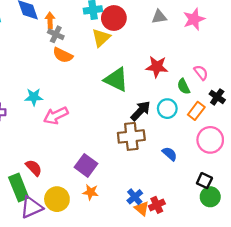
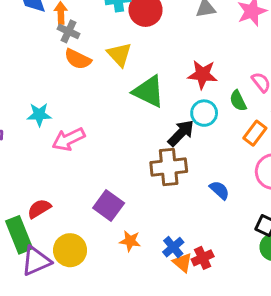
yellow triangle: (101, 38) -> (119, 54), moved, turned -30
cyan circle: (167, 109) -> (204, 113), moved
red semicircle: (34, 168) -> (39, 209), turned -78
orange star: (91, 192) -> (130, 241), moved

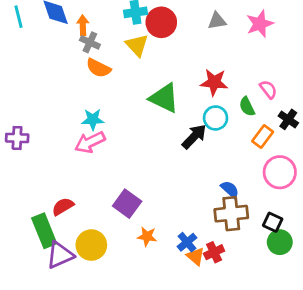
yellow triangle: (119, 54) -> (137, 45), moved
cyan star: (39, 115) -> (93, 119), moved
brown cross: (169, 167) -> (231, 214), moved

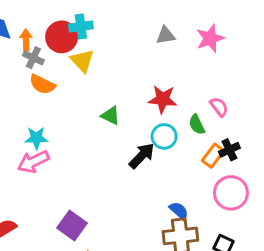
red circle: (161, 22) -> (62, 37), moved
green triangle: (164, 98) -> (111, 116), size x0.6
black cross: (288, 119) -> (229, 150), moved, turned 30

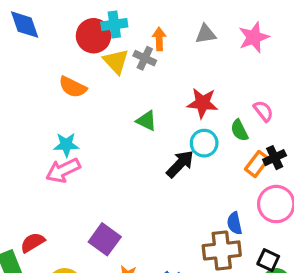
orange arrow: (26, 40) -> (159, 39), moved
gray cross: (33, 58) -> (145, 58), moved
blue semicircle: (179, 211) -> (235, 223), moved, turned -144

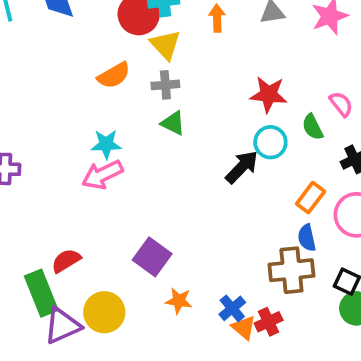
gray cross: (145, 58) -> (165, 85), moved, turned -30
orange semicircle: (73, 87) -> (114, 75), turned -56
green triangle: (146, 121) -> (173, 123), moved
orange rectangle: (257, 164) -> (311, 198), moved

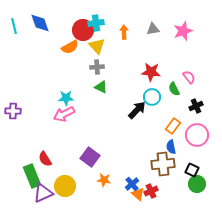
orange semicircle: (114, 75) -> (70, 47), moved
red semicircle: (66, 261) -> (45, 159), turned -91

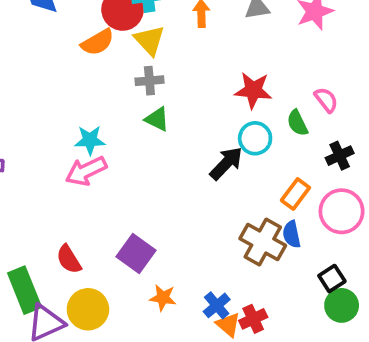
red semicircle: (45, 159) -> (69, 259), moved
brown cross: (163, 164) -> (263, 242), moved, turned 35
black square: (192, 170) -> (332, 279), turned 32

